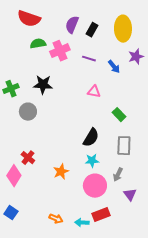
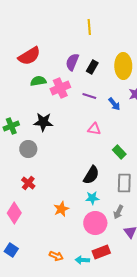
red semicircle: (29, 19) -> (29, 56), turned -50
red cross: (28, 158) -> (28, 183), moved

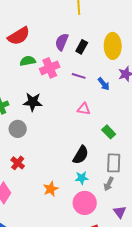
gray arrow: (118, 212) -> (109, 184), moved

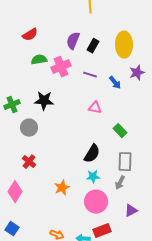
red semicircle: (19, 36) -> (30, 35), size x0.7
purple triangle: (120, 212) -> (131, 211), turned 40

